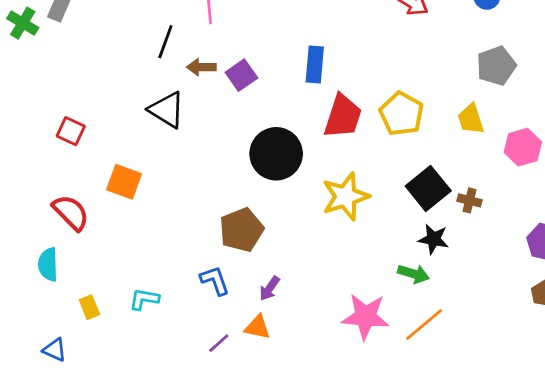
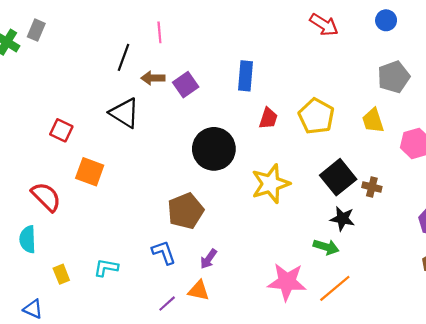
red trapezoid: (343, 116) -> (268, 118), size x0.6
red square: (71, 131) -> (61, 130), moved

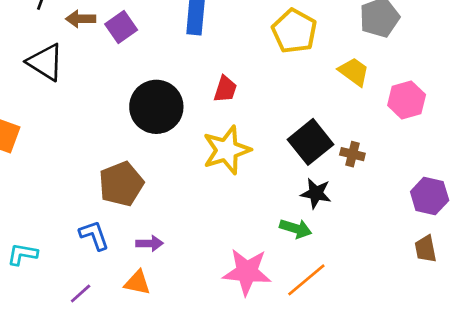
yellow pentagon: (316, 116) -> (294, 31), moved
red trapezoid: (268, 118) -> (225, 89), moved
yellow trapezoid: (373, 121) -> (354, 72), turned 144
purple arrow: (208, 259) -> (150, 243), turned -126
purple line: (167, 304) -> (81, 293), moved

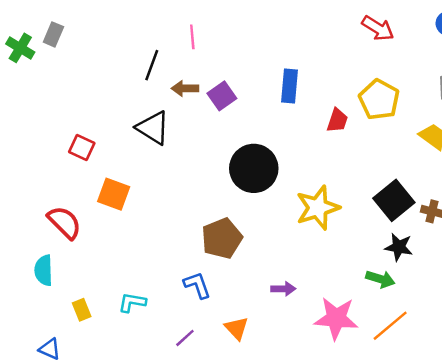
red trapezoid: (225, 89) -> (337, 120), moved
purple arrow: (150, 243) -> (283, 289), moved
orange triangle: (137, 283) -> (237, 328), turned 35

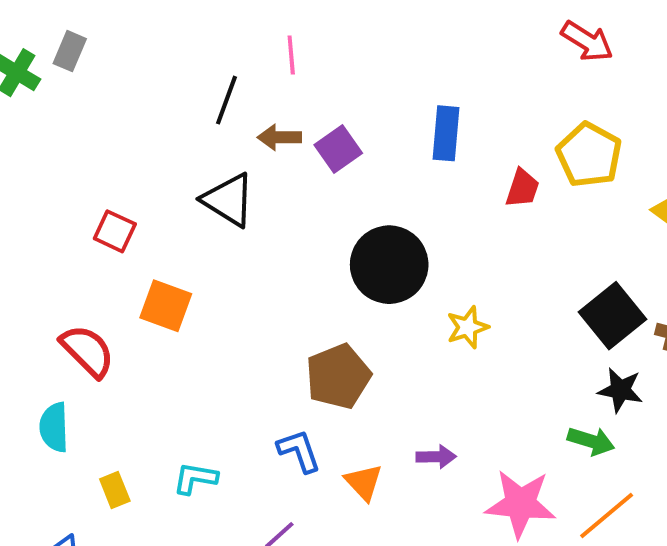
yellow star: (318, 208) -> (468, 327), moved, size x0.6
orange triangle: (237, 328) -> (364, 482), moved

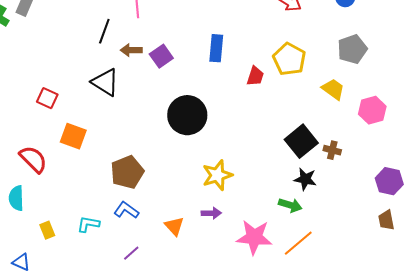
yellow star: (468, 327) -> (217, 175), moved, size x1.4
brown pentagon: (338, 376) -> (127, 172), moved
blue L-shape: (299, 451) -> (126, 210), moved, turned -35

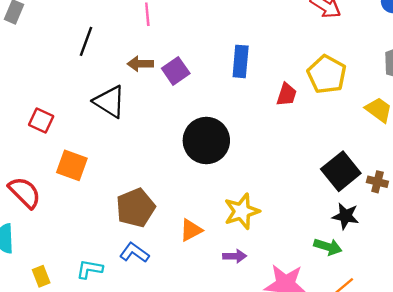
black line: (104, 31) -> (86, 41), moved
orange triangle: (174, 226) -> (191, 230), moved, turned 45

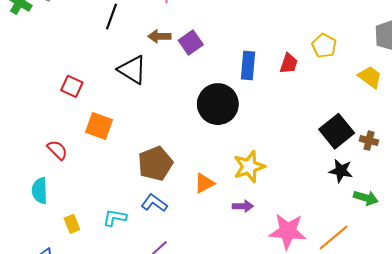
blue rectangle: (241, 61) -> (248, 66), moved
yellow pentagon: (327, 74) -> (324, 46), size x0.7
red semicircle: (25, 192) -> (57, 150), size x0.7
green arrow: (328, 247) -> (366, 198), moved

